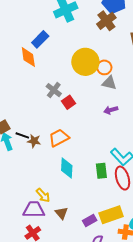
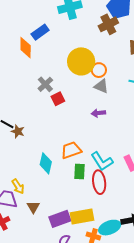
orange trapezoid: (59, 138) -> (71, 150), moved
purple rectangle: (90, 221) -> (60, 219), size x1.5

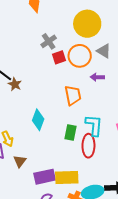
orange circle: (99, 70) -> (80, 56), moved, size x1.5
orange trapezoid: (71, 150) -> (73, 95), moved, turned 90
cyan L-shape: (102, 161) -> (94, 125), turned -150

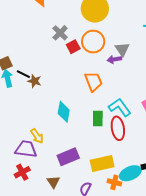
gray triangle: (104, 51) -> (122, 49), moved, turned 35
cyan L-shape: (94, 125) -> (120, 107), turned -30
brown triangle: (20, 161) -> (53, 182), moved
purple rectangle: (45, 177) -> (68, 157), moved

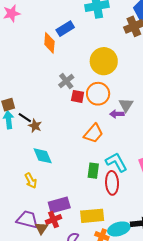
red square: (73, 47) -> (78, 96), turned 32
orange trapezoid: (93, 82) -> (93, 133), turned 55
cyan diamond: (64, 112) -> (43, 156), moved, turned -40
purple trapezoid: (26, 149) -> (27, 220), moved
red cross: (22, 172) -> (53, 219), moved

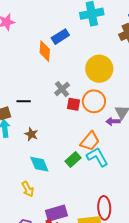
black line: (25, 118) -> (24, 101), moved, turned -32
cyan L-shape: (116, 162) -> (97, 157), moved
green rectangle: (93, 171) -> (73, 159), moved, turned 42
red ellipse: (112, 183) -> (104, 208), moved

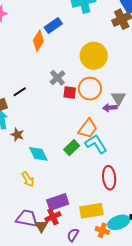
orange diamond: (45, 51) -> (38, 41), turned 30
black line: (24, 101) -> (20, 92), turned -32
brown star: (31, 134) -> (17, 135), moved
red ellipse: (104, 208) -> (109, 178), moved

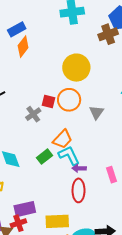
blue rectangle: (53, 25) -> (17, 29), moved
gray cross: (57, 78) -> (33, 114), moved
purple arrow: (110, 108) -> (79, 168), moved

